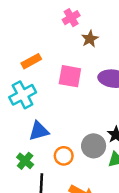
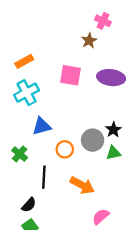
pink cross: (71, 18) -> (103, 21), moved, turned -35
orange rectangle: (31, 61) -> (24, 61), moved
green cross: (25, 161) -> (20, 154), moved

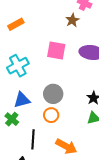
orange rectangle: (24, 61) -> (16, 24), moved
blue triangle: (42, 126) -> (22, 100), moved
gray circle: (93, 140) -> (53, 94), moved

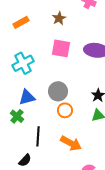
brown star: (72, 20) -> (59, 18), moved
orange circle: (51, 115) -> (65, 110), moved

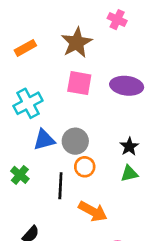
brown star: (59, 18) -> (77, 43), size x1.6
blue triangle: (27, 97) -> (44, 140), moved
black line: (38, 136) -> (60, 186), moved

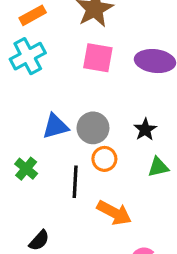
cyan cross: (28, 103) -> (28, 56), moved
black star: (129, 147) -> (145, 130), moved

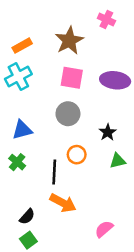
blue triangle: (55, 126) -> (22, 130), moved
gray circle: (93, 128) -> (68, 114), moved
orange arrow: (114, 213) -> (63, 203), moved

